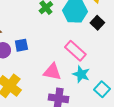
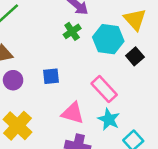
blue square: (21, 45) -> (51, 76), moved

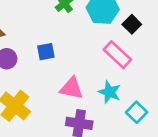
pink rectangle: (104, 89) -> (117, 55), moved

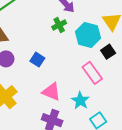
blue square: (46, 52) -> (37, 60), turned 32

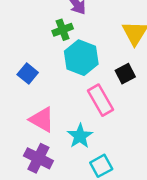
cyan hexagon: (88, 35) -> (81, 58), moved

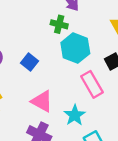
green cross: (63, 30) -> (59, 24), turned 35

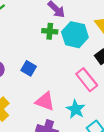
cyan hexagon: (75, 48) -> (75, 35), moved

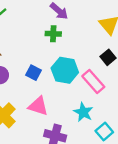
cyan hexagon: (75, 35) -> (65, 70), moved
pink triangle: (45, 101) -> (38, 106), moved

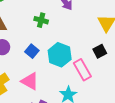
green cross: (53, 34) -> (41, 20), moved

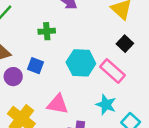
blue square: (32, 51) -> (36, 66), moved

